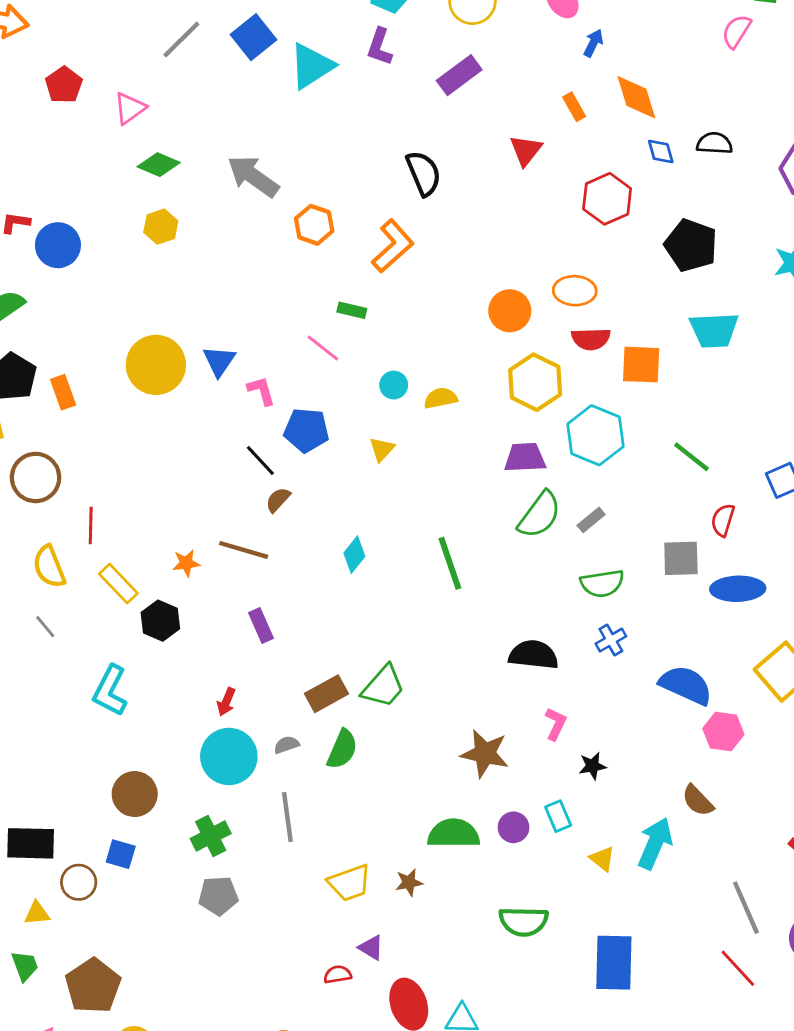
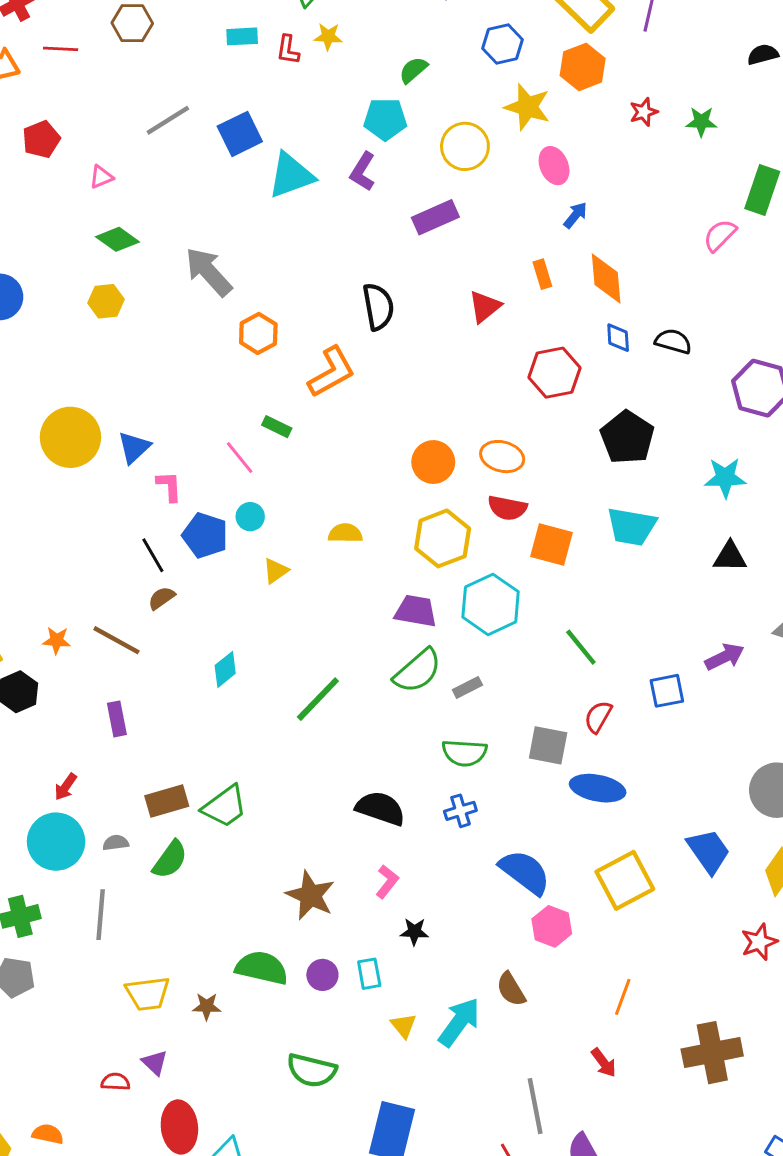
pink triangle: (130, 108) -> (101, 177), size x0.7
cyan circle: (394, 385) -> (250, 517), moved
green line: (450, 563) -> (318, 699), turned 50

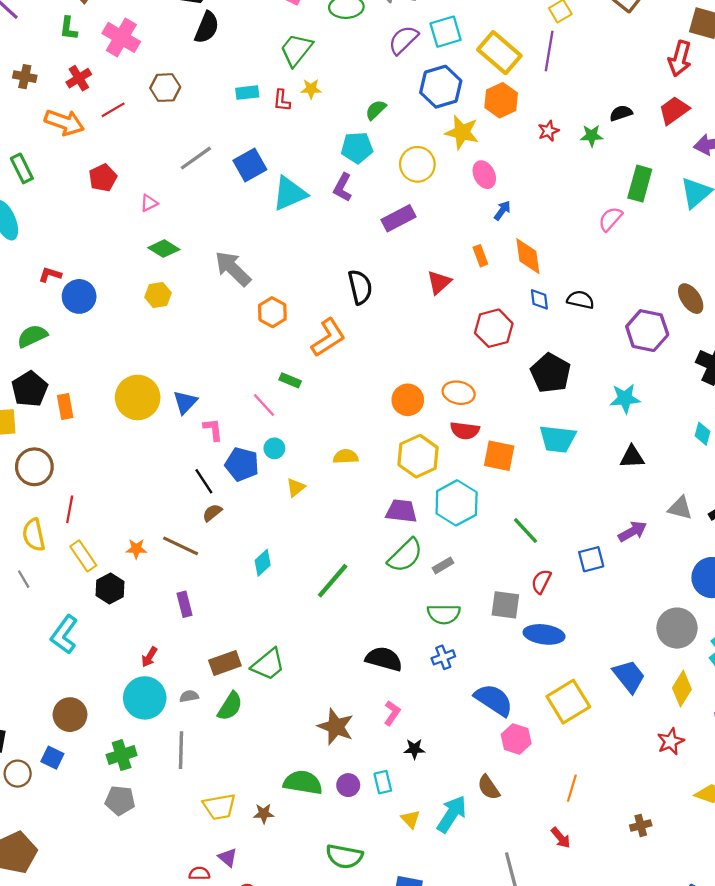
blue hexagon: (503, 44) -> (441, 87), size x1.4
red line: (61, 49) -> (113, 110), turned -30
black semicircle: (763, 54) -> (621, 113), moved
brown cross: (712, 1053) -> (641, 825), size x0.5

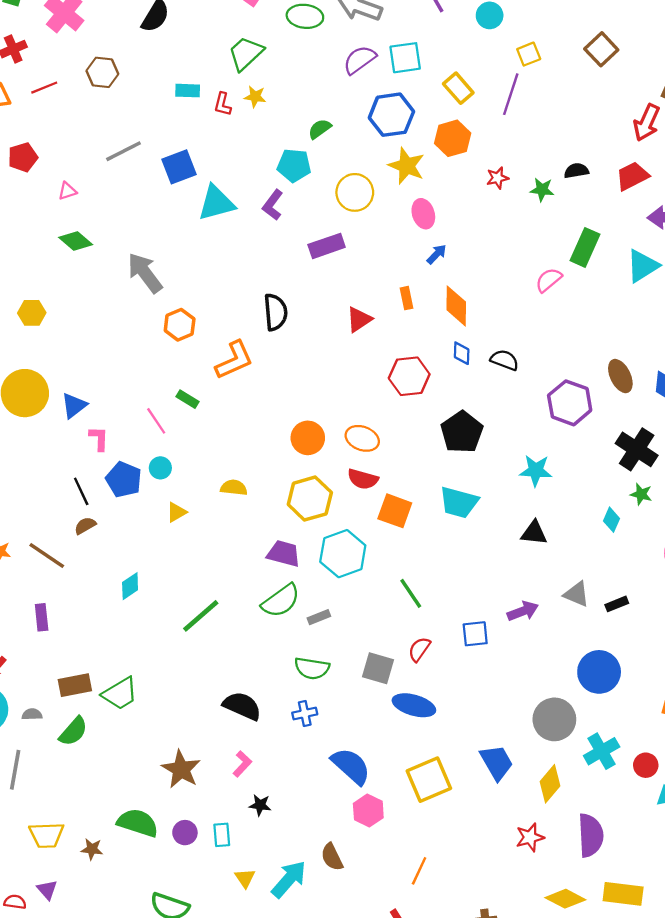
yellow rectangle: (499, 53) -> (458, 88), size x0.7
yellow hexagon: (158, 295) -> (32, 313), moved

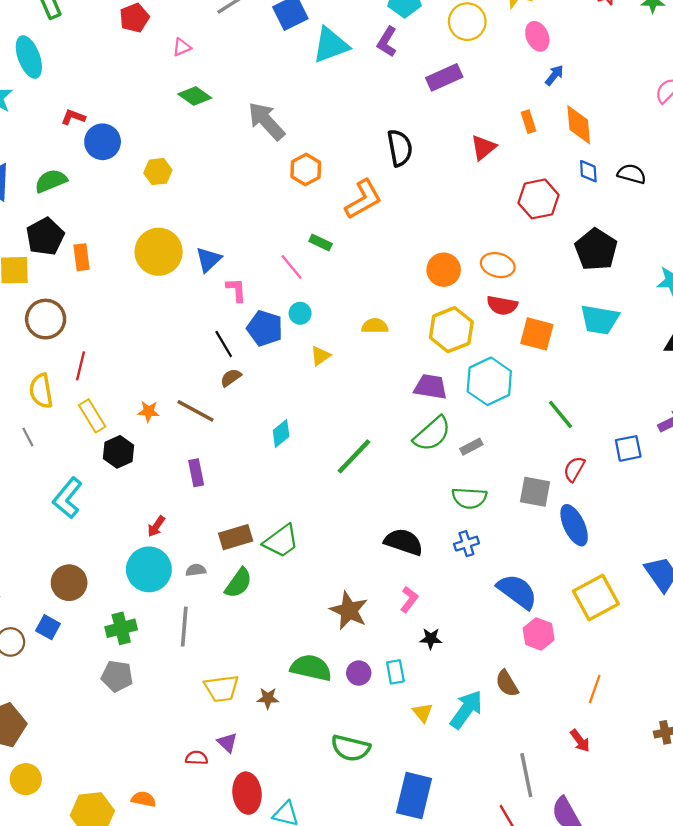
blue ellipse: (414, 705) -> (574, 525), turned 54

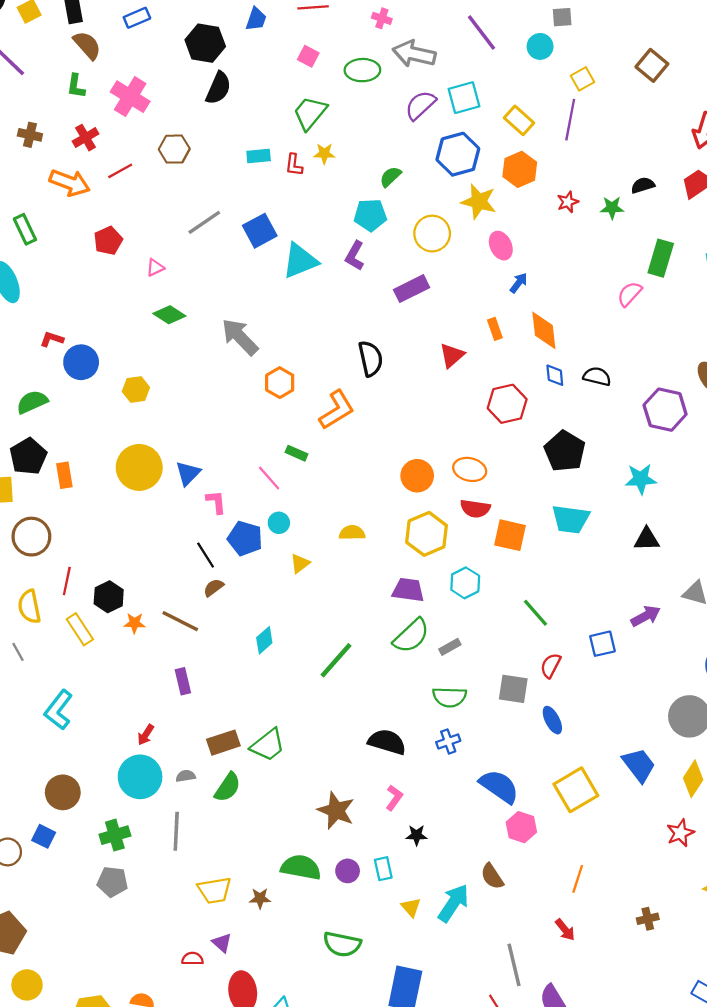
cyan hexagon: (489, 381) -> (465, 583), size x0.7
black hexagon: (119, 452) -> (109, 597), moved
blue ellipse: (574, 525) -> (552, 720), size x0.7

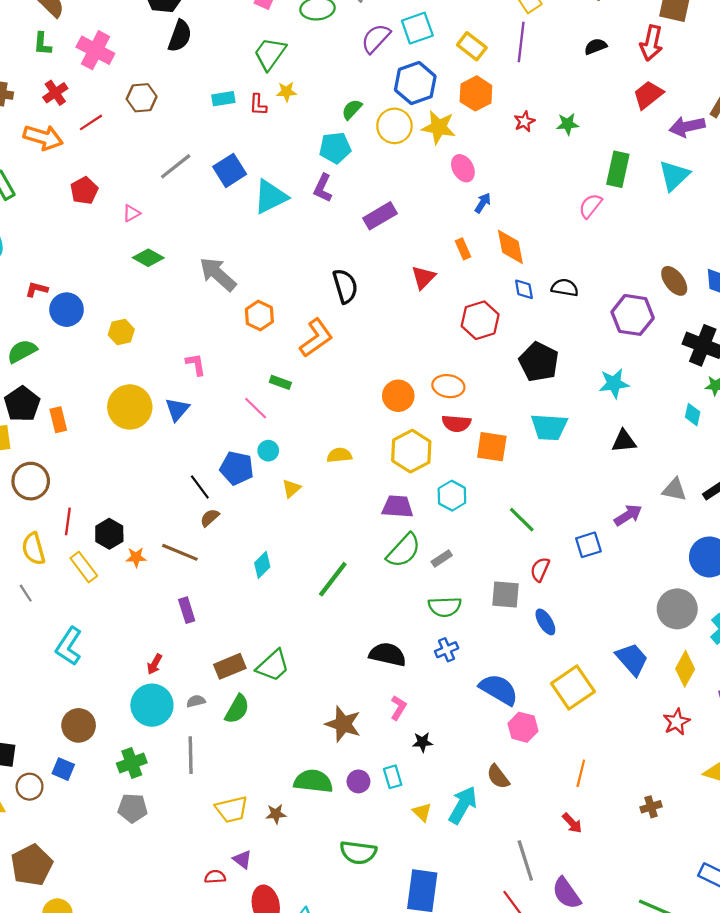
black semicircle: (643, 185) -> (596, 46), moved
yellow circle: (432, 234) -> (394, 126), moved
pink L-shape: (216, 502) -> (196, 364), moved

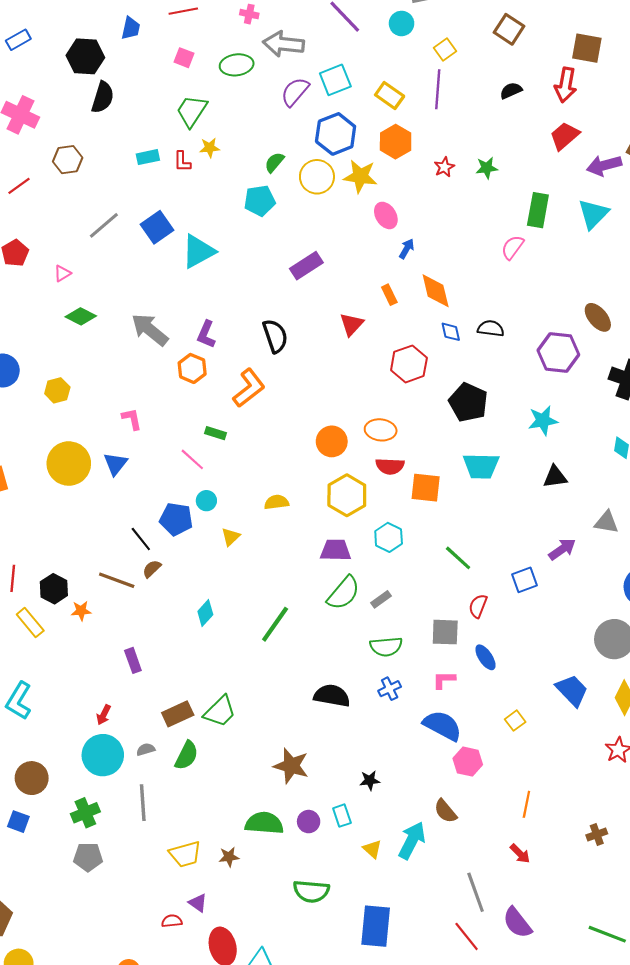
purple L-shape: (323, 188) -> (206, 334), moved
brown line: (180, 552) -> (117, 580), moved
yellow square: (573, 687) -> (515, 721), size x0.5
pink L-shape: (398, 708) -> (444, 680), moved, turned -120

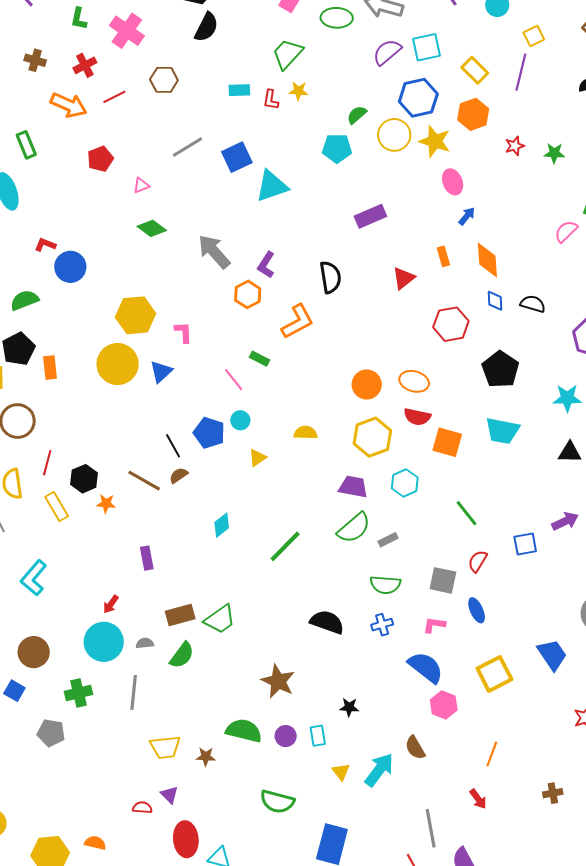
yellow hexagon: (57, 390) -> (136, 315), moved, size x1.6
yellow square: (515, 721) -> (494, 674), size x1.8
gray pentagon: (88, 857) -> (51, 733), moved

